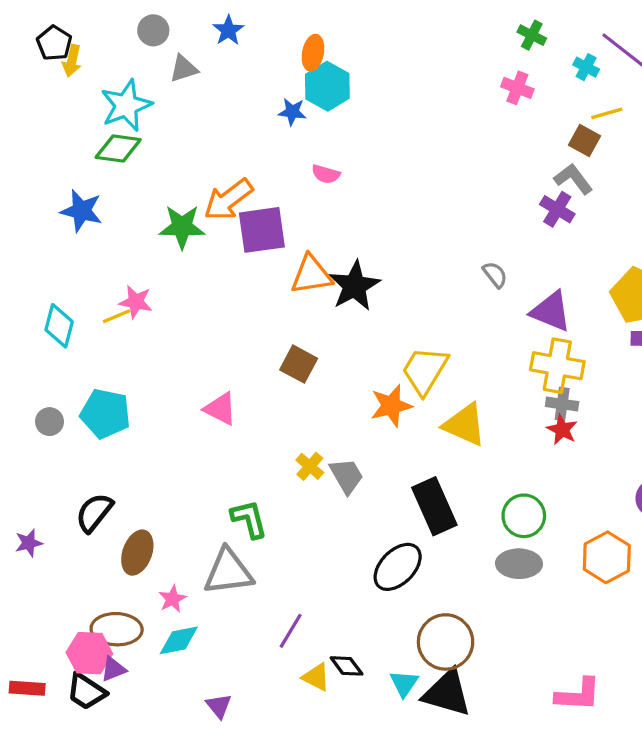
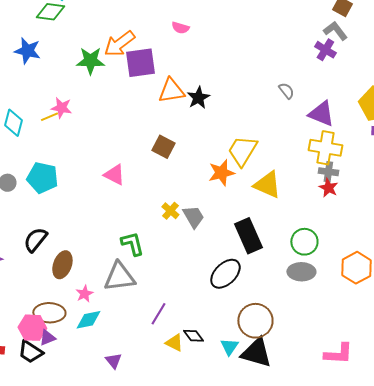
black star: (355, 286) -> (198, 98), size x0.7

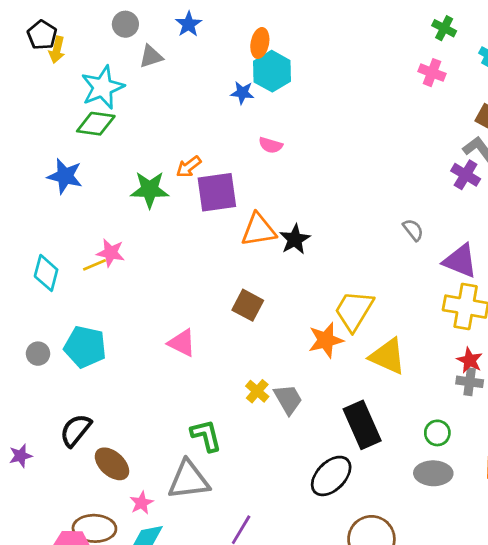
orange arrow: (119, 44) -> (189, 167), size x0.6
gray cross: (328, 172) -> (470, 382), moved
green circle: (304, 242) -> (437, 433), size x0.7
brown ellipse: (62, 265) -> (112, 464), turned -68

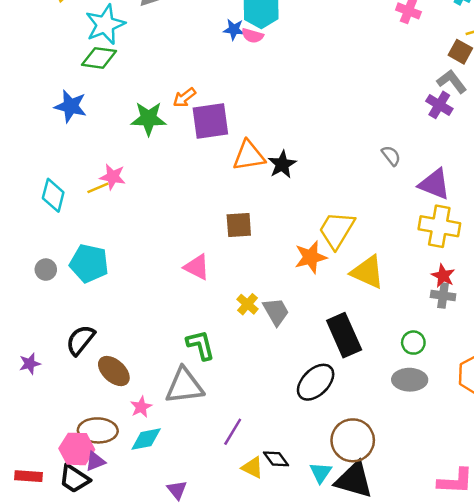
pink semicircle: (271, 145) -> (252, 36), moved
brown square: (248, 305) -> (239, 225), turned -32
pink triangle: (182, 343) -> (197, 267), moved

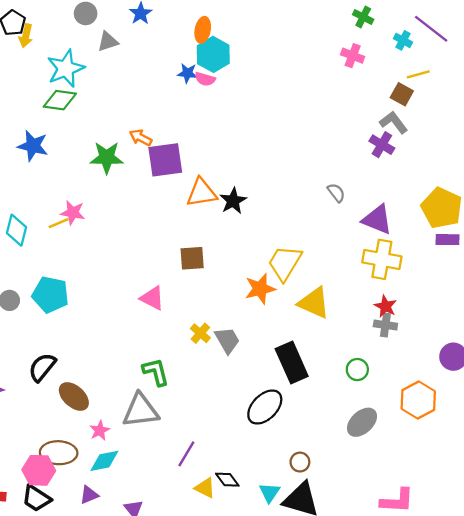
orange arrow: (184, 98) -> (141, 138), turned 65
gray ellipse: (410, 380) -> (362, 422), moved, turned -44
brown circle: (353, 440) -> (300, 462), size x0.5
purple triangle: (95, 461) -> (89, 495), moved

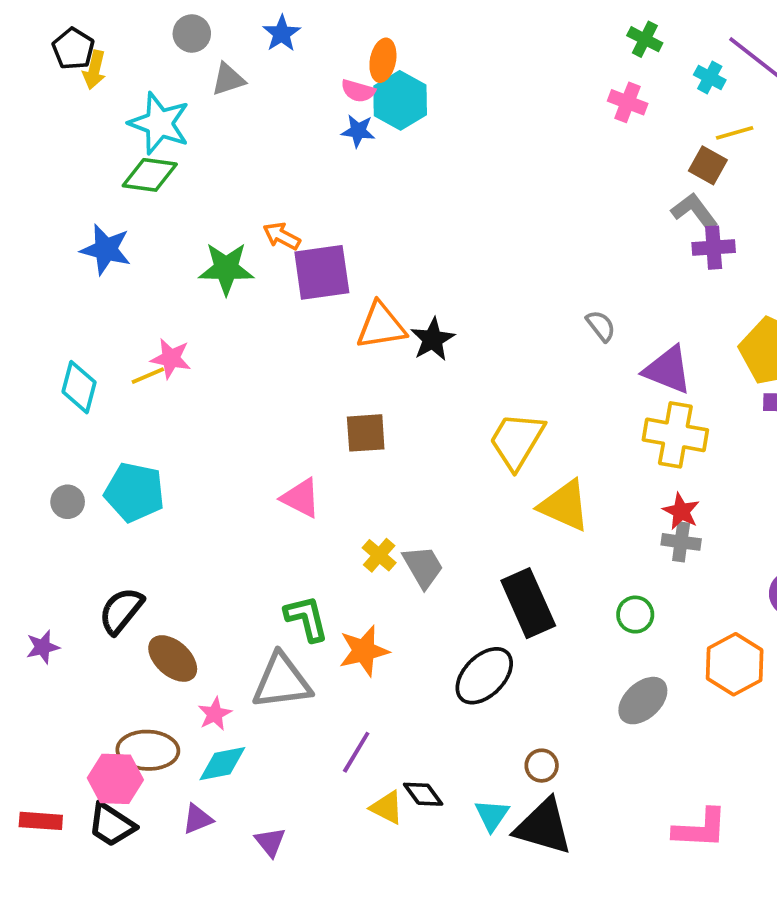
cyan star: (66, 69) -> (159, 123), turned -30
pink semicircle: (205, 79) -> (358, 91), moved
purple cross: (382, 145) -> (714, 248), moved, turned -35
orange star: (260, 289) -> (364, 651), moved

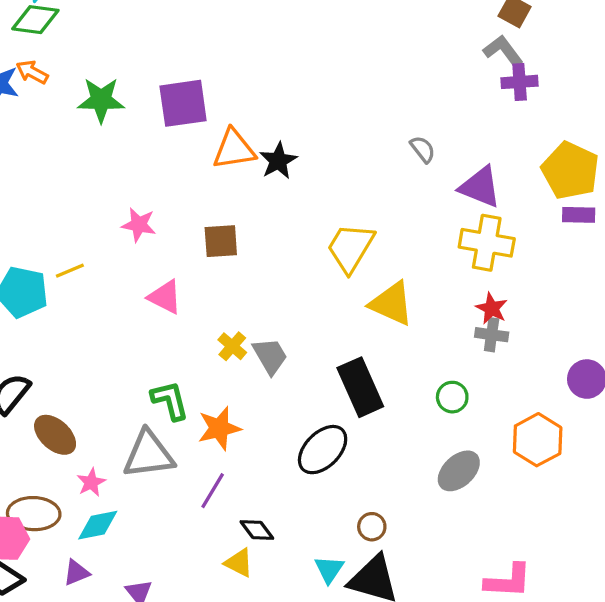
orange arrow: (282, 236) -> (32, 72), moved
pink star: (171, 358) -> (139, 225), moved
yellow line: (148, 376) -> (70, 271), moved
purple line: (356, 752) -> (213, 491), moved
black diamond: (423, 794) -> (257, 530), moved

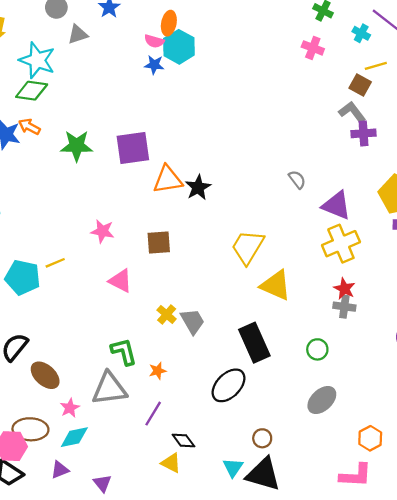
yellow cross: (487, 243) -> (341, 244), turned -33
orange star: (219, 428) -> (158, 371), size x0.6
orange hexagon: (538, 440) -> (370, 438), moved, size x0.7

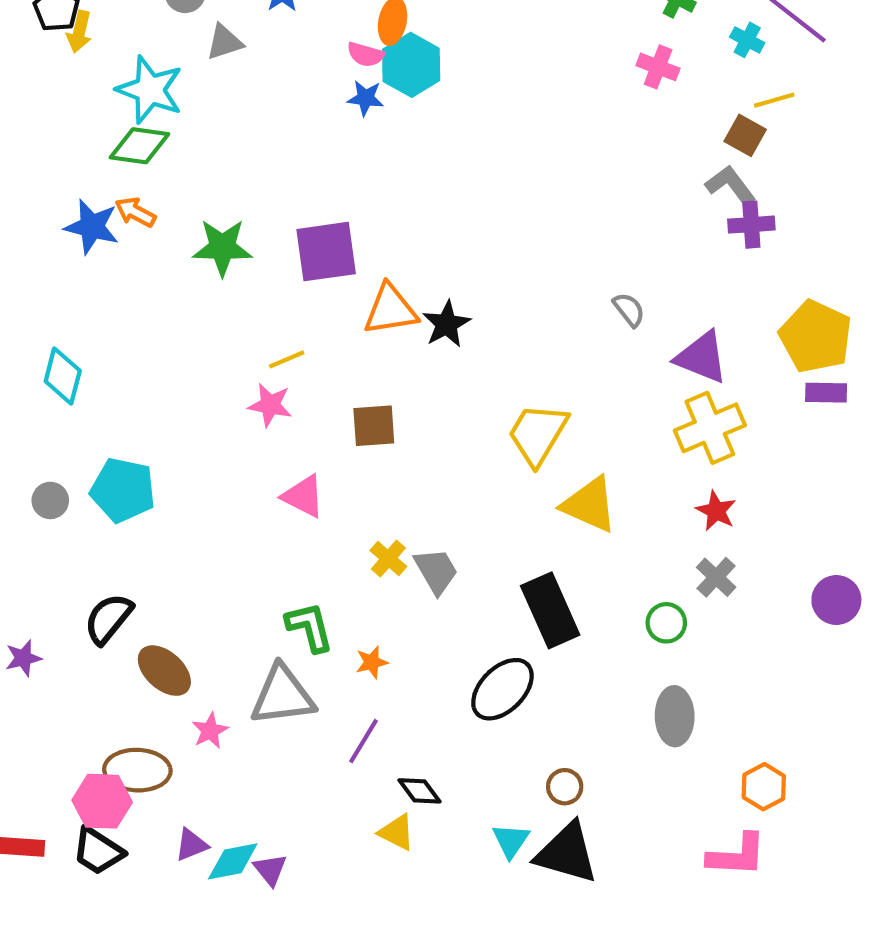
yellow line: (55, 263) -> (287, 359), moved
gray cross: (344, 307) -> (716, 577), moved, turned 35
gray ellipse: (322, 400) -> (675, 716), turned -48
cyan diamond: (74, 437) -> (233, 861), moved

